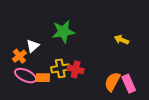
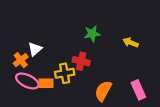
green star: (63, 32) -> (92, 34), moved, size x0.7
red cross: (76, 69) -> (81, 61), moved
orange semicircle: (112, 82) -> (103, 91), moved

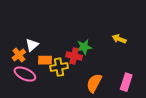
green star: (92, 34) -> (84, 47), moved
orange rectangle: (46, 83) -> (45, 60), moved
pink rectangle: (138, 90) -> (126, 82), turned 42

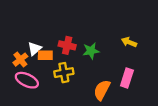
red cross: (74, 56) -> (67, 45), moved
orange rectangle: (45, 60) -> (45, 55), moved
pink rectangle: (126, 82) -> (127, 78), moved

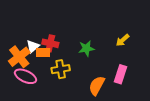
yellow arrow: (129, 42) -> (123, 40), turned -64
red cross: (67, 45) -> (50, 43), moved
orange cross: (20, 60) -> (19, 57), size x1.5

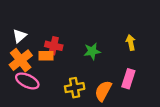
yellow arrow: (123, 40) -> (131, 43), turned 120
white triangle: (33, 46) -> (20, 36), moved
yellow cross: (61, 69) -> (75, 88), moved

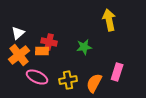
yellow arrow: (131, 43) -> (109, 20), moved, size x1.5
pink ellipse: (27, 81) -> (37, 77), moved

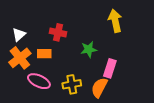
red cross: (49, 42) -> (58, 32), moved
pink rectangle: (117, 72) -> (110, 68), moved

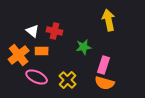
white triangle: (19, 35) -> (33, 31), moved, turned -40
yellow cross: (72, 84) -> (68, 80), turned -36
orange semicircle: (99, 87) -> (105, 83), moved, turned -102

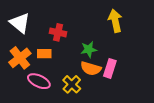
white triangle: (33, 31) -> (20, 23), moved, size x1.5
orange semicircle: (105, 83) -> (91, 68), moved

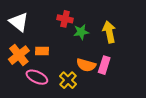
yellow arrow: (115, 21) -> (109, 32), moved
red cross: (58, 32) -> (65, 19), moved
green star: (89, 49) -> (81, 32), moved

